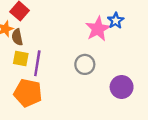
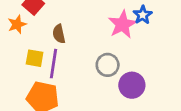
brown semicircle: (17, 37) -> (59, 34), moved
purple circle: (122, 87) -> (132, 85), moved

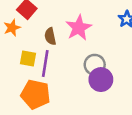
pink star: (122, 24) -> (79, 28), moved
purple circle: (132, 85) -> (101, 80), moved

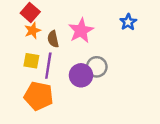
orange star: (12, 28) -> (33, 31), moved
purple circle: (101, 80) -> (81, 75), moved

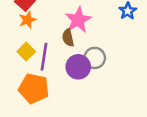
brown semicircle: (53, 39) -> (68, 38), moved
yellow square: (31, 61) -> (26, 52), turned 35

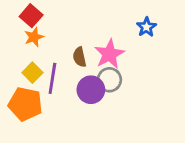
pink star: (78, 20) -> (109, 54), moved
orange pentagon: (34, 88) -> (25, 104), moved

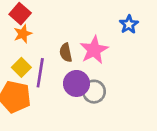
gray circle: (109, 80) -> (94, 92), moved

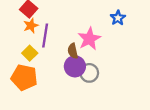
brown semicircle: (66, 53) -> (73, 51), moved
purple line: (40, 73) -> (45, 35), moved

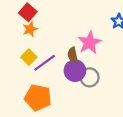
purple line: (45, 35) -> (45, 63), moved, turned 45
orange pentagon: (24, 77) -> (38, 98), moved

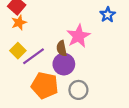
gray circle: (90, 77) -> (78, 90), moved
orange pentagon: (38, 98) -> (45, 85), moved

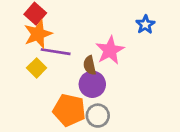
orange star: (19, 23) -> (38, 34), size x1.5
purple line: (34, 56) -> (56, 52), moved, turned 45
gray circle: (78, 90) -> (98, 116), moved

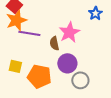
yellow square: (37, 68) -> (15, 66), moved, turned -32
purple circle: (92, 84) -> (67, 63), moved
gray circle: (98, 116) -> (80, 80), moved

